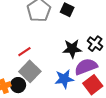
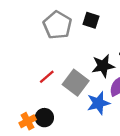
gray square: (30, 71) -> (76, 83), moved

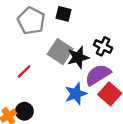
gray square: (76, 83) -> (60, 52), moved

